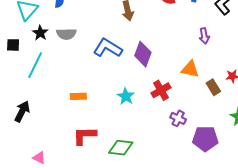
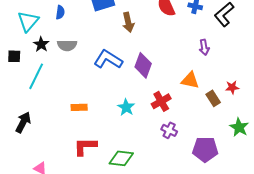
purple cross: (178, 118) -> (169, 130), moved

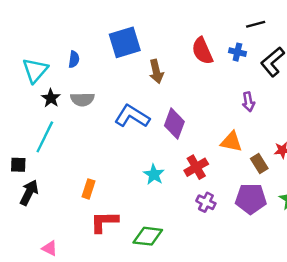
black square: (14, 56) -> (18, 165), moved
orange rectangle: (79, 107) -> (88, 189), moved, turned -70
purple pentagon: (205, 149) -> (251, 199), moved

